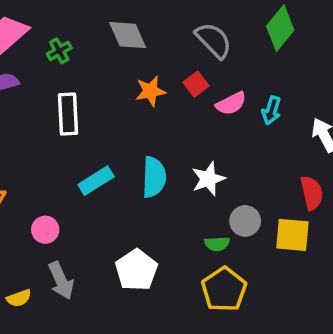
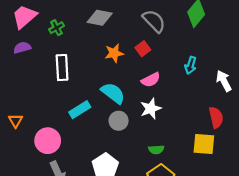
gray diamond: (128, 35) -> (100, 18), turned -55
pink semicircle: (231, 103) -> (151, 80), moved
cyan semicircle: (154, 177) -> (113, 93), moved, turned -55
gray circle: (245, 221) -> (119, 121), moved
pink circle: (45, 230) -> (48, 141), size x1.5

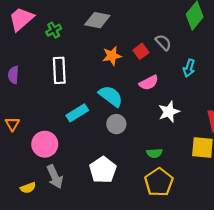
gray semicircle: (154, 21) -> (163, 42), moved, size x0.7
purple semicircle: (22, 48) -> (13, 75), moved, turned -70
white star: (151, 109) -> (169, 112), moved

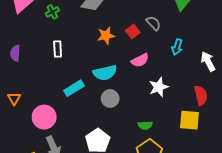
white rectangle: (59, 70) -> (58, 49), size x0.7
cyan semicircle: (111, 96) -> (105, 73), turned 130

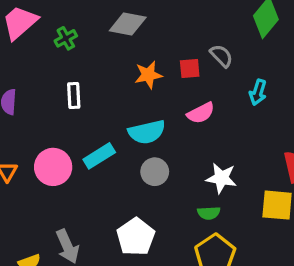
red square: (133, 31) -> (190, 68), turned 32
white star: (159, 87) -> (221, 178), moved, turned 30
pink circle: (44, 117) -> (53, 167), moved

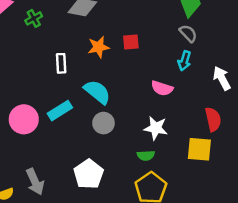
gray semicircle: (221, 56) -> (188, 33), moved
white rectangle: (74, 95) -> (61, 63), moved
pink semicircle: (201, 113) -> (162, 88), moved, turned 45
cyan semicircle: (147, 132) -> (97, 92), turned -128

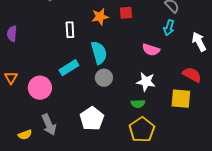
cyan semicircle: (97, 92) -> (99, 53), turned 35
pink circle: (24, 119) -> (40, 88), moved
red semicircle: (213, 119) -> (192, 75), turned -48

